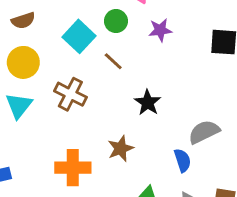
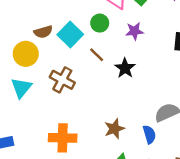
brown semicircle: (23, 21) -> (43, 32), moved
black star: (148, 103) -> (125, 68), moved
brown star: (121, 149) -> (114, 129), moved

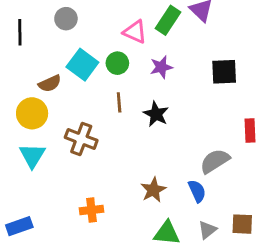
cyan square: (70, 34) -> (82, 65), moved
brown line: (97, 55) -> (119, 102), turned 49
orange cross: (63, 138) -> (91, 210), size x0.7

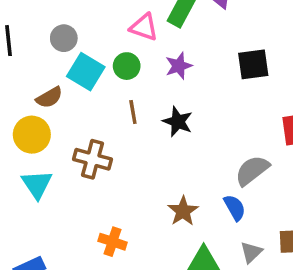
gray circle: (66, 19) -> (64, 38), moved
orange cross: (91, 210) -> (112, 242), turned 30

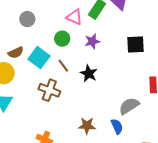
cyan square: (86, 72) -> (39, 58), moved
brown line: (133, 112) -> (63, 66), turned -32
brown cross: (93, 159) -> (49, 90), moved
brown star: (183, 211) -> (87, 126), turned 30

